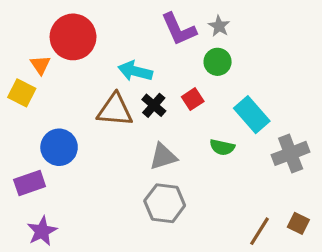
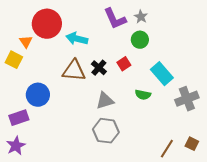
cyan arrow: (135, 71) -> (77, 39), moved
purple star: (42, 231) -> (16, 146), moved

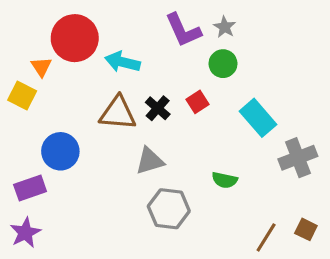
green semicircle: (143, 95) -> (225, 180), moved
gray triangle: (105, 101) -> (150, 161), moved

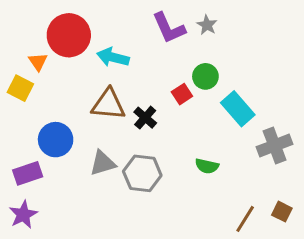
green circle: (223, 64) -> (205, 76), moved
black cross: (158, 108) -> (145, 118), moved
gray triangle: (150, 161) -> (103, 163), moved
gray hexagon: (169, 209) -> (142, 173), moved

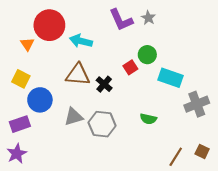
yellow square: (20, 88) -> (21, 79), moved
cyan rectangle: (238, 109) -> (170, 78), turned -30

